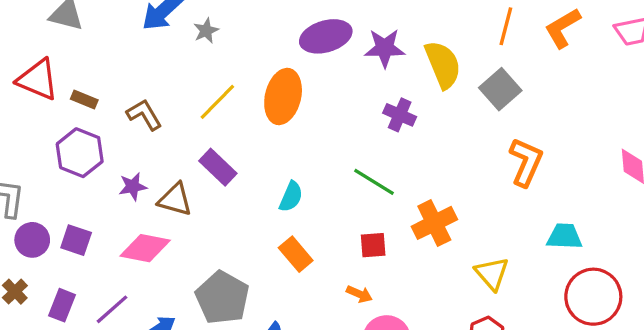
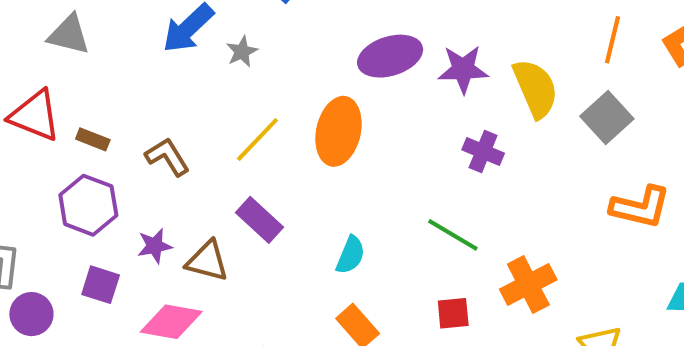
orange L-shape: (526, 162) -> (640, 207), turned 81
purple square: (76, 240) -> (101, 285), moved

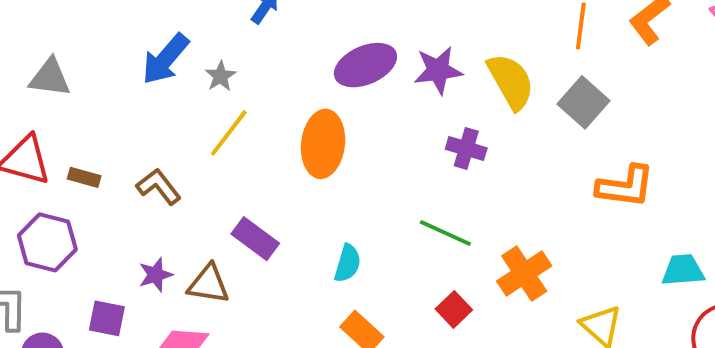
yellow line: (257, 139) -> (229, 133), moved
purple hexagon: (88, 205) -> (47, 242), moved
red square: (453, 313) -> (454, 309), turned -32

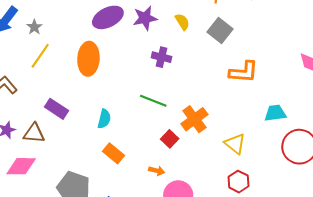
yellow semicircle: (511, 81) -> (182, 22), size x0.6
red square: (454, 309) -> (170, 139), moved

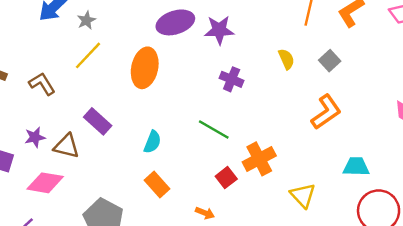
yellow semicircle: (182, 22) -> (286, 59), moved
gray square: (220, 30) -> (330, 61), moved, size x0.7
orange L-shape: (244, 72) -> (326, 112), turned -48

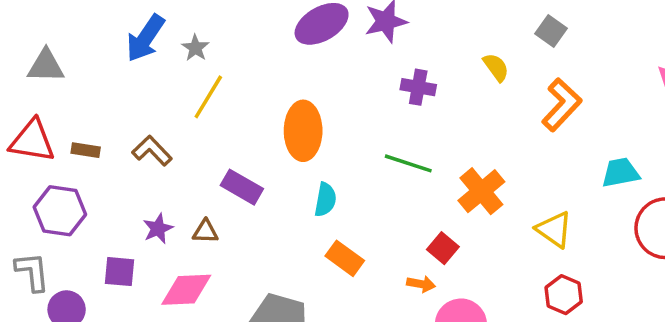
yellow semicircle: (286, 59) -> (496, 67), moved
orange ellipse: (145, 68) -> (303, 131), moved
brown triangle: (67, 146) -> (205, 232), size x0.7
red square: (226, 178) -> (443, 248), moved

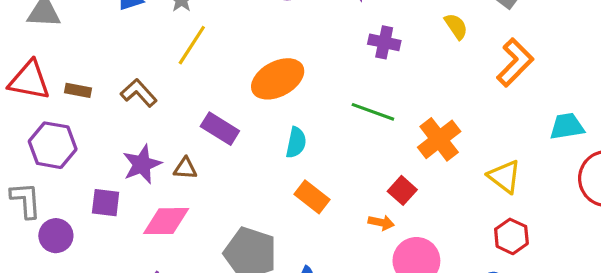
orange ellipse: (303, 131) -> (278, 79), turned 60
purple star: (158, 229) -> (142, 164), size x1.4

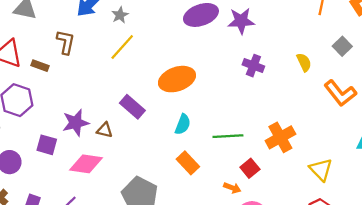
orange L-shape: (515, 62) -> (340, 93), turned 88
brown L-shape: (139, 93) -> (66, 42), moved, turned 45
green line: (373, 112) -> (228, 136), moved, turned -32

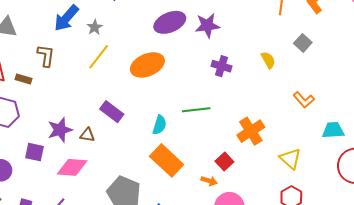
orange ellipse: (177, 79) -> (147, 65), moved
orange L-shape: (340, 93) -> (304, 100), moved, size x0.7
green line: (228, 136) -> (196, 110), moved
orange rectangle: (188, 163) -> (167, 160), size x1.5

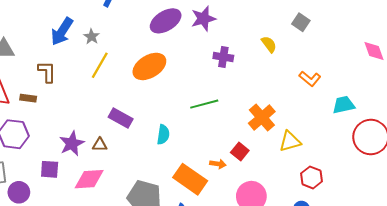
cyan semicircle: (159, 125) -> (163, 135), moved
yellow triangle: (290, 159) -> (290, 141), moved, turned -50
orange rectangle: (167, 160) -> (190, 179), moved
orange arrow: (209, 181) -> (218, 164), moved

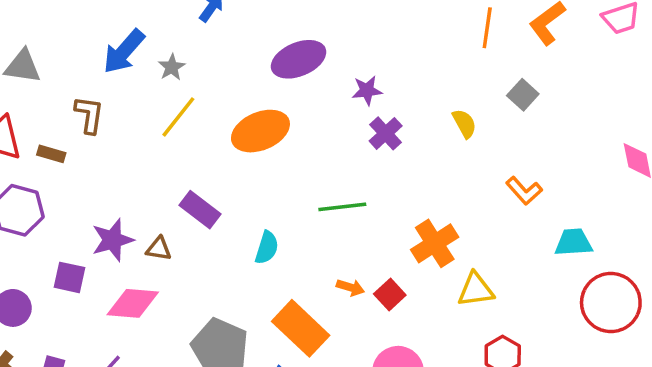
purple star: (203, 19) -> (367, 90), moved, size x0.7
purple cross: (223, 57) -> (386, 133), turned 30
orange arrow: (218, 164) -> (350, 287), moved

